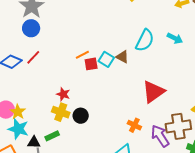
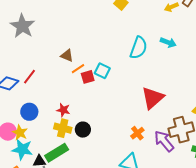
blue circle: (31, 28) -> (29, 112), moved
brown triangle: (122, 57) -> (67, 56), moved
orange cross: (134, 125) -> (137, 133), turned 32
green rectangle: (52, 136) -> (57, 153), size x1.6

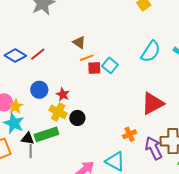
blue circle: (29, 112) -> (39, 90), moved

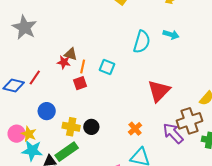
orange line: (87, 58) -> (83, 67), turned -40
red square: (94, 68) -> (80, 83), moved
red star: (63, 94) -> (64, 62), moved
orange cross: (130, 134) -> (135, 129), moved

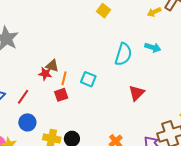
red line: (35, 77) -> (23, 97), moved
red triangle: (159, 91) -> (137, 93), moved, size x0.7

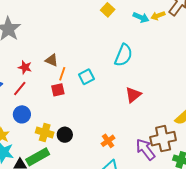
cyan arrow: (153, 47) -> (141, 17), moved
red star: (45, 74) -> (25, 67), moved
cyan square: (88, 79) -> (86, 77), turned 35

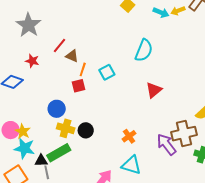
red star: (25, 67) -> (32, 61), moved
red line: (20, 89) -> (60, 46), moved
blue circle: (22, 114) -> (57, 109), moved

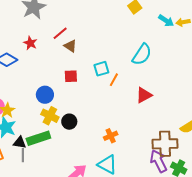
orange line: (83, 69) -> (114, 80), moved
purple arrow: (166, 144) -> (158, 161), moved

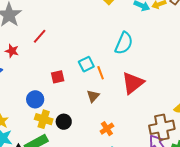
brown triangle: (70, 46) -> (93, 96), moved, turned 48
orange line: (114, 80) -> (101, 73), turned -40
red triangle: (144, 95) -> (133, 83), size x1.4

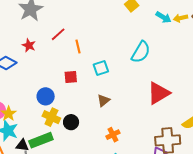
orange line: (101, 73) -> (78, 46), moved
red triangle: (133, 83) -> (159, 93), moved

